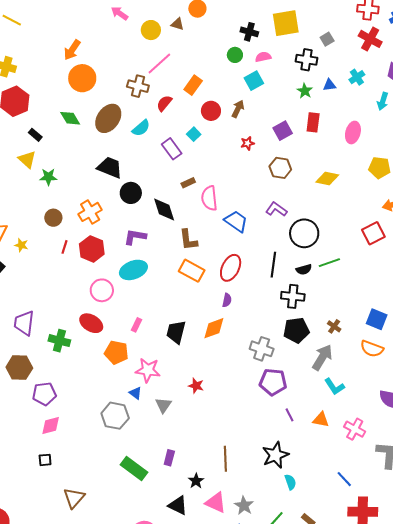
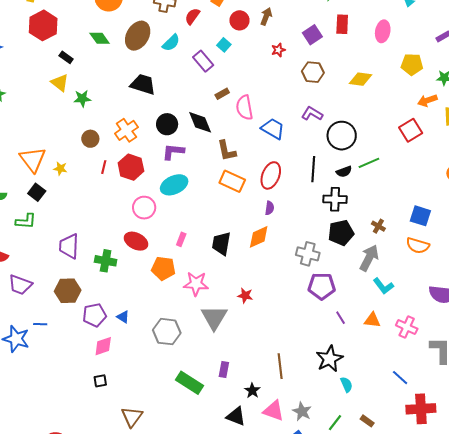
black circle: (131, 193) -> (167, 124), moved
blue triangle: (135, 393) -> (123, 317), moved
gray triangle: (163, 405) -> (214, 317), size x1.6

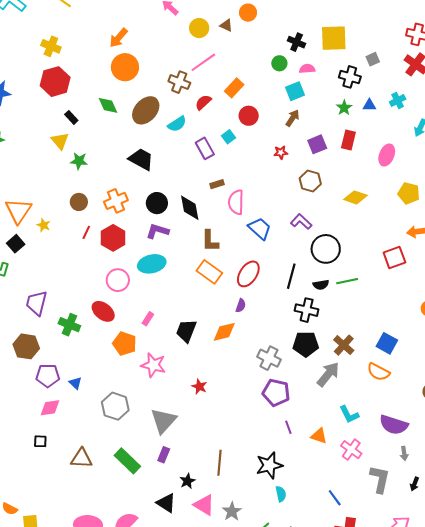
brown arrow: (266, 16) -> (293, 118), moved
brown cross: (378, 226) -> (344, 345), size x1.5
cyan L-shape: (383, 286) -> (349, 414), moved
gray triangle: (214, 317) -> (164, 421), moved
brown triangle: (132, 417) -> (81, 458), moved, turned 45

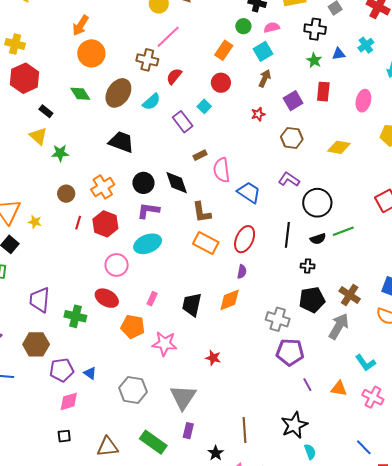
orange rectangle: (234, 88) -> (224, 50), moved
black cross: (307, 310) -> (308, 266), size x0.6

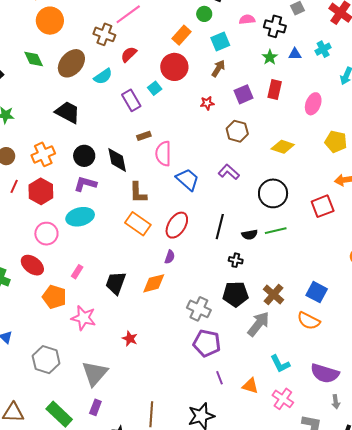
pink semicircle: (272, 27) -> (247, 19), moved
red circle: (221, 83) -> (174, 67), size x1.4
black circle: (317, 203) -> (273, 193), moved

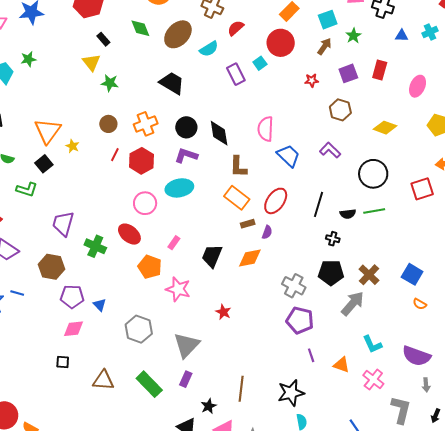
green star: (270, 57) -> (353, 36), moved
brown rectangle: (144, 136) -> (248, 224), moved
orange semicircle: (309, 321) -> (420, 304), moved, size x0.6

